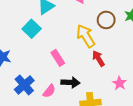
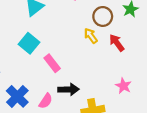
cyan square: (32, 29) -> (29, 43), moved
yellow arrow: (86, 36) -> (91, 36), moved, size x0.6
red arrow: (98, 58) -> (117, 43), moved

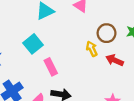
red arrow: (117, 43) -> (115, 60), turned -42

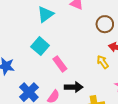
yellow arrow: (92, 49) -> (103, 62), moved

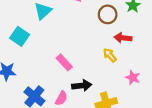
cyan square: (40, 46) -> (20, 36), moved

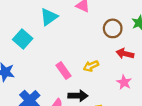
yellow arrow: (110, 55) -> (91, 66), moved, turned -80
pink star: (133, 78) -> (124, 82), moved

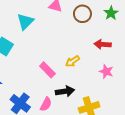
brown circle: (113, 28) -> (82, 14), moved

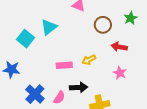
brown circle: (82, 14) -> (103, 25), moved
cyan triangle: (25, 22) -> (49, 27), moved
pink rectangle: (47, 70) -> (64, 65), turned -56

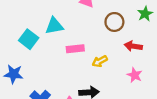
cyan triangle: (49, 27) -> (54, 26), turned 30
pink rectangle: (64, 65) -> (75, 49), moved

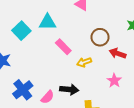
brown circle: (114, 22) -> (100, 37), moved
pink rectangle: (75, 49) -> (63, 47), turned 42

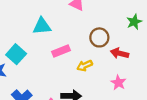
cyan square: (21, 31) -> (16, 54), moved
pink rectangle: (63, 47) -> (61, 51), turned -63

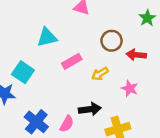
pink star: (118, 83) -> (130, 88), moved

